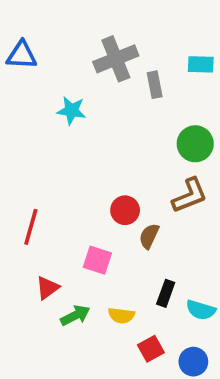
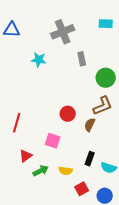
cyan rectangle: (201, 64) -> (106, 24), moved
gray rectangle: (155, 85) -> (82, 59), moved
brown semicircle: (149, 236) -> (90, 125), moved

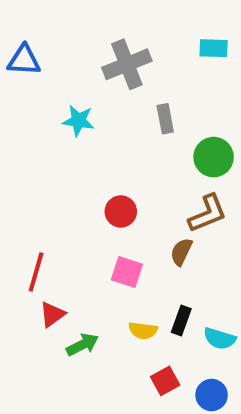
red circle: (68, 114) -> (121, 211), moved
red line: (17, 123) -> (36, 272), moved
pink square: (53, 141) -> (127, 272), moved
yellow semicircle: (66, 171) -> (143, 330), moved

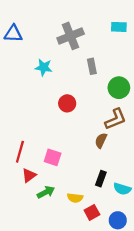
red circle: (121, 211) -> (67, 103), moved
pink square: (127, 272) -> (53, 157), moved
yellow semicircle: (143, 330) -> (75, 198), moved

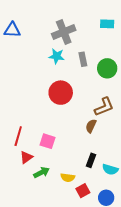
cyan star: (44, 67) -> (57, 56), moved
green circle: (119, 88) -> (107, 68), moved
red circle: (67, 103) -> (61, 93), size x1.5

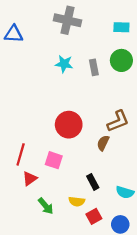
gray cross: (64, 32) -> (68, 20), moved, turned 35
green circle: (107, 68) -> (121, 60), moved
red circle: (61, 93) -> (69, 125), moved
black rectangle: (91, 160) -> (93, 182), moved, turned -48
green arrow: (41, 172) -> (46, 206), moved, turned 77

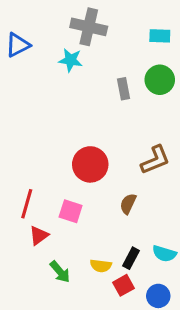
blue triangle: (14, 34) -> (18, 45), turned -30
cyan star: (64, 64) -> (71, 60), moved
brown semicircle: (103, 143) -> (128, 204), moved
black rectangle: (93, 182) -> (131, 258), moved, turned 56

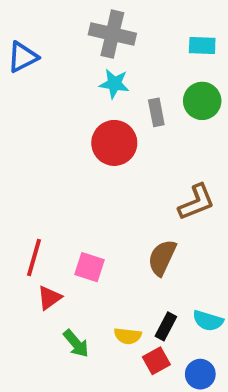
cyan star: (71, 60) -> (114, 84), moved
red circle: (90, 164) -> (114, 143), moved
brown semicircle: (128, 204) -> (162, 258), size x1.4

